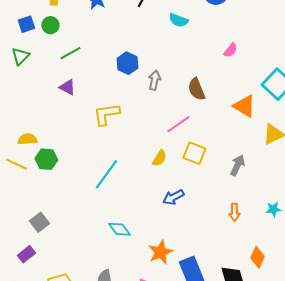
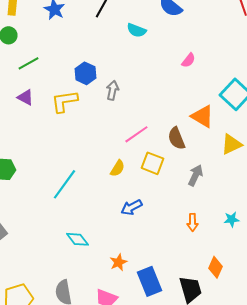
brown semicircle: (196, 89) -> (176, 138), moved
yellow L-shape: (106, 114) -> (64, 101), moved
orange star: (160, 252) -> (118, 262), size x0.7

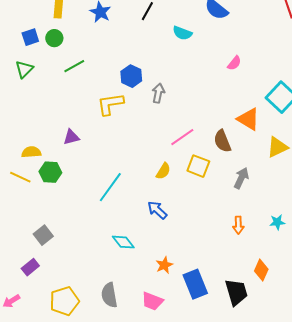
purple triangle: (25, 97) -> (71, 137), moved, turned -42
blue arrow: (131, 207) -> (157, 210), moved, turned 70

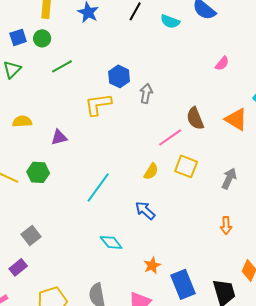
cyan semicircle: (182, 33) -> (170, 21), moved
brown semicircle: (222, 141) -> (195, 118), moved
yellow semicircle: (31, 152) -> (22, 121), moved

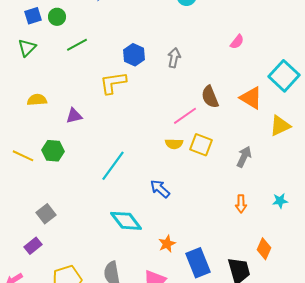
gray arrow: (146, 93) -> (174, 58), moved
yellow semicircle: (151, 171) -> (174, 144), moved, turned 60
cyan diamond: (111, 242) -> (126, 221), size x1.4

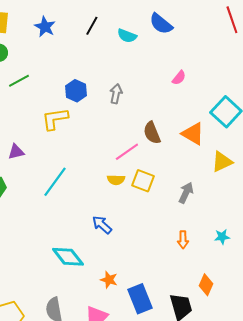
cyan line: (113, 166) -> (55, 182), moved
orange star: (167, 244) -> (109, 280), turned -30

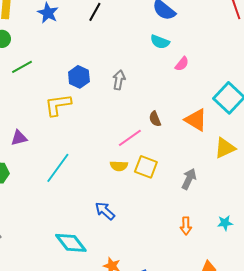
cyan semicircle: (127, 36) -> (160, 42), moved
brown semicircle: (152, 133) -> (155, 119), size x0.7

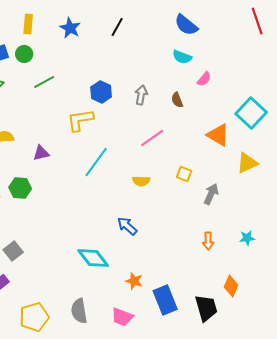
brown semicircle: (155, 119) -> (177, 100), moved
pink line: (130, 138) -> (152, 138), moved
yellow square: (146, 167) -> (184, 174), moved, size x0.7
cyan line: (58, 168) -> (96, 162), moved

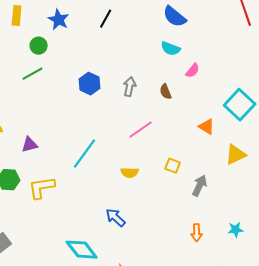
green circle: (24, 54) -> (39, 46), moved
yellow L-shape: (80, 120) -> (42, 188), moved
orange triangle: (218, 135) -> (207, 127), size x0.7

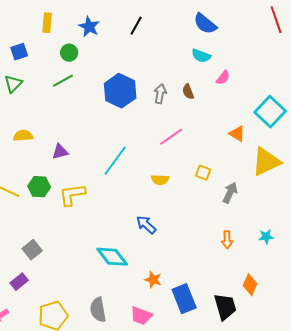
blue hexagon: (90, 84) -> (120, 91), size x1.5
brown semicircle: (166, 92) -> (188, 92), moved
yellow triangle: (236, 155) -> (266, 162), size x1.4

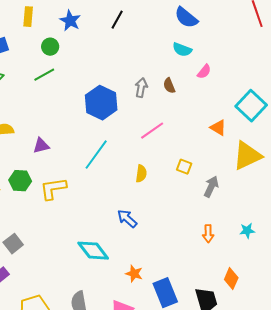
blue hexagon: (120, 91) -> (101, 103), moved
yellow semicircle: (160, 180) -> (141, 174), turned -84

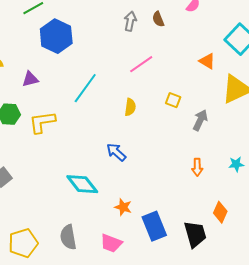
blue hexagon: (101, 103) -> (56, 36), moved

